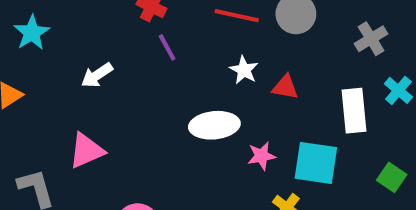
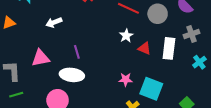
purple line: (167, 47) -> (77, 52), moved
white rectangle: (354, 111) -> (169, 48), moved
white ellipse: (214, 125) -> (72, 75), moved

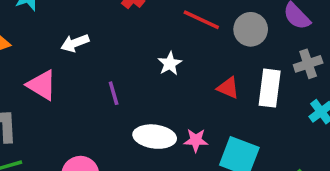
white star: (126, 36) -> (170, 64), moved
pink triangle: (41, 58) -> (42, 85), moved, turned 42
white ellipse: (72, 75) -> (155, 137), moved

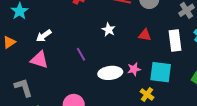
white arrow: (75, 43) -> (44, 36), moved
white rectangle: (270, 88) -> (175, 40), moved

